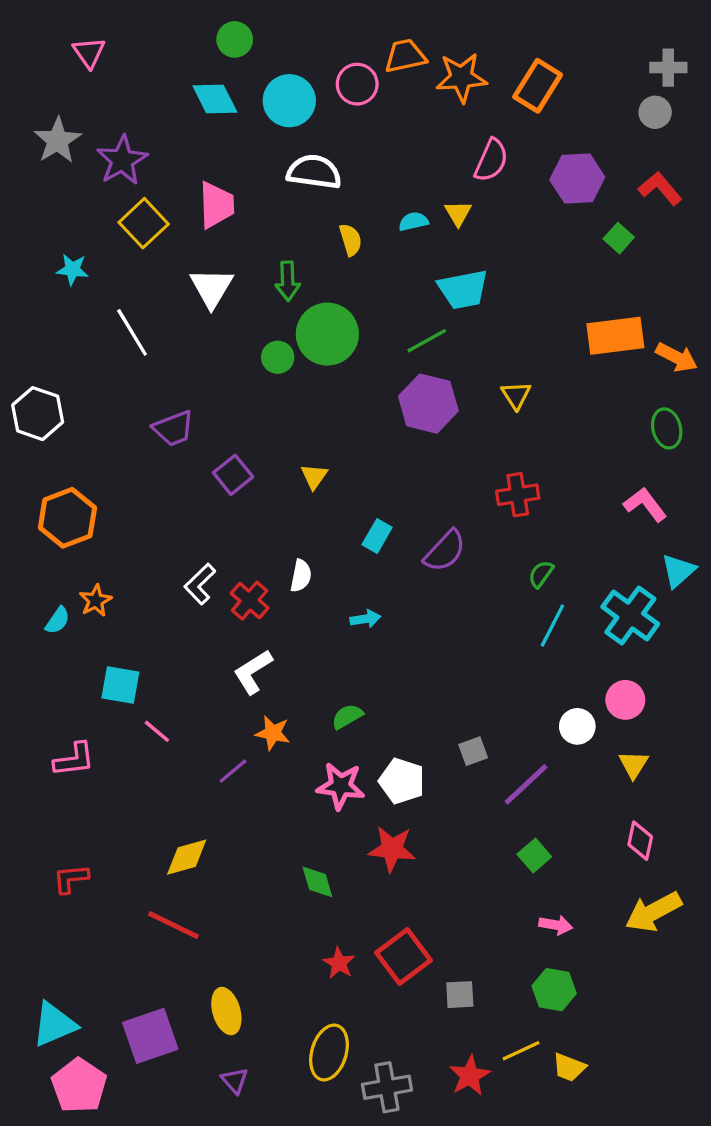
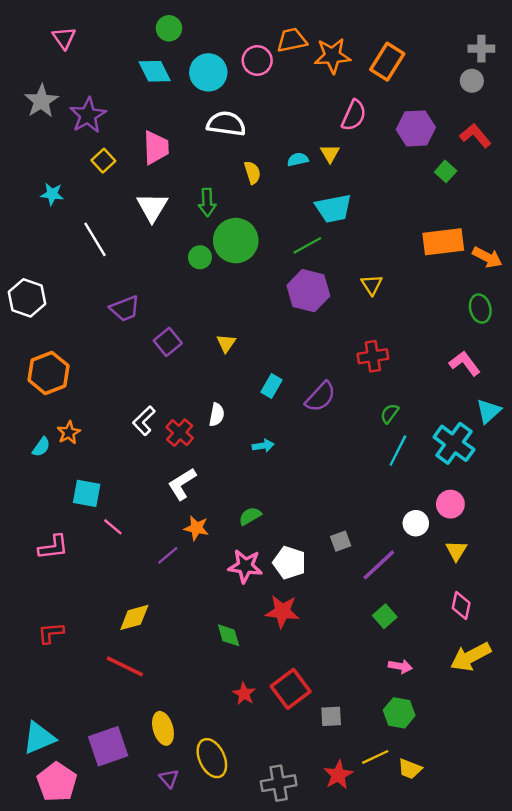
yellow square: (144, 223) -> (103, 161), size x0.7
yellow ellipse: (329, 1052) -> (212, 758), moved, turned -42

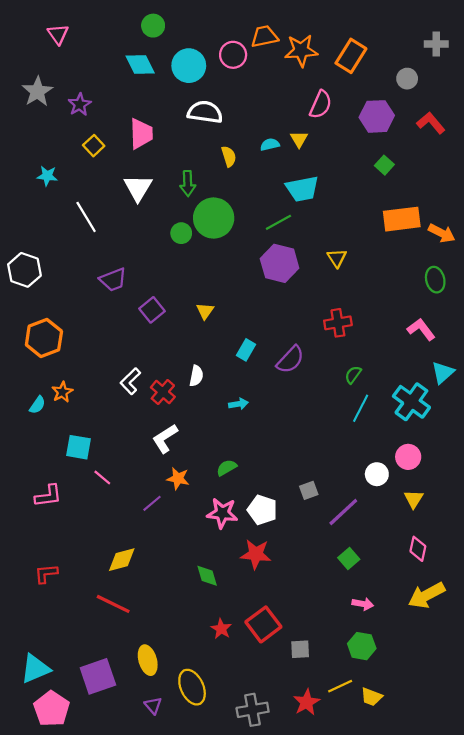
gray circle: (472, 81) -> (407, 79), moved
purple star: (88, 115) -> (80, 105), size x0.7
green square: (446, 171) -> (384, 165), moved

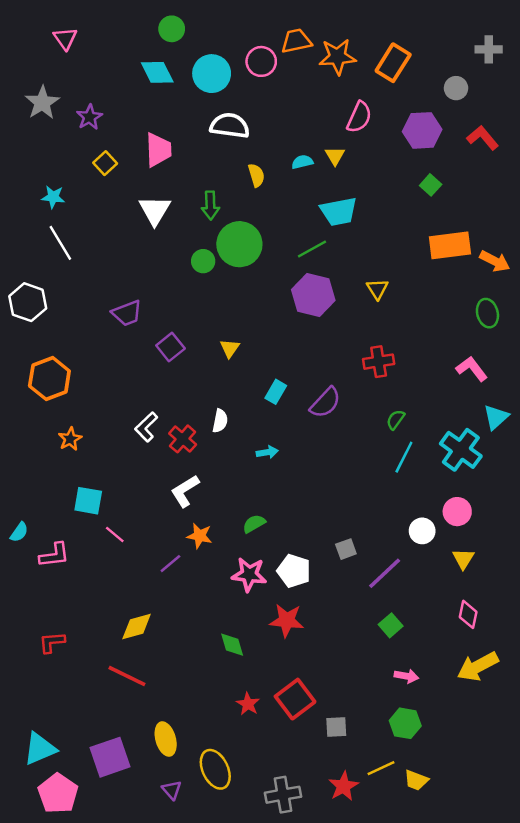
white line: (86, 217) -> (60, 243), moved
cyan semicircle: (37, 405) -> (19, 532), moved

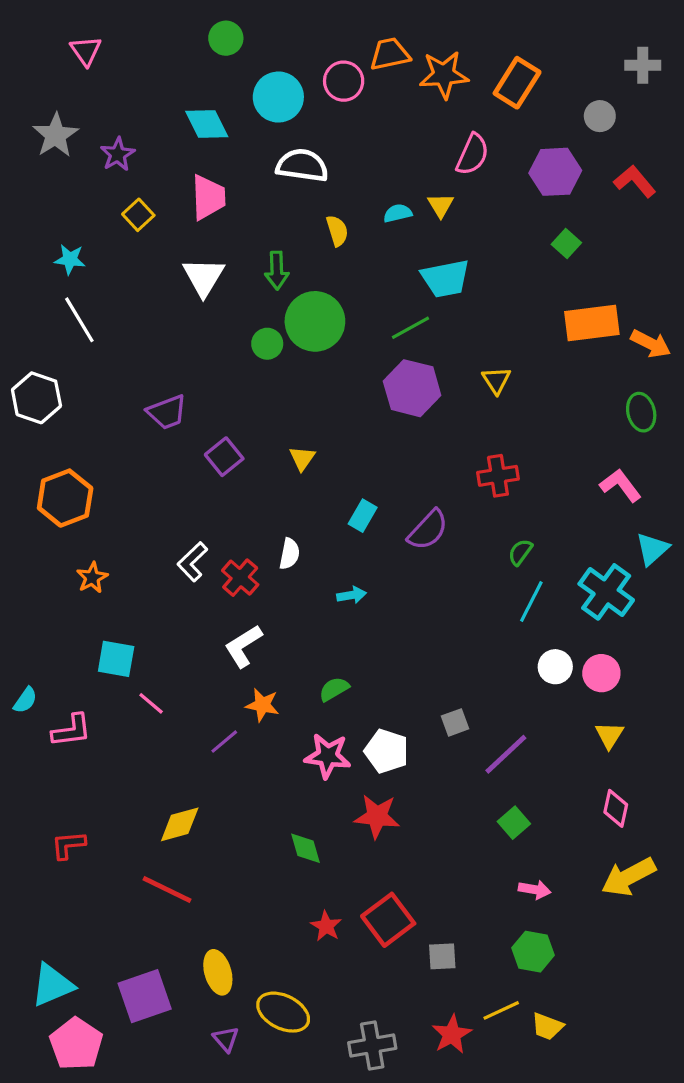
cyan diamond: (157, 72) -> (207, 124), moved
white circle: (422, 531) -> (555, 667), moved
yellow ellipse: (215, 769) -> (283, 1012), turned -39

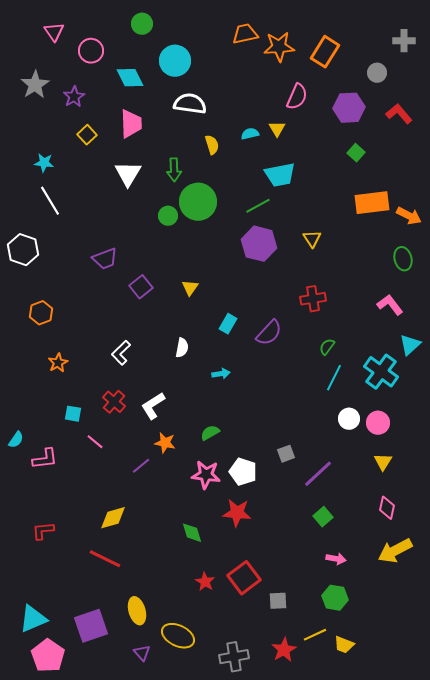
pink circle: (344, 81) -> (91, 51), moved
orange hexagon: (65, 498) -> (41, 313), size x0.7
red cross: (240, 578) -> (114, 402), moved
cyan square: (116, 659) -> (73, 414), size x0.7

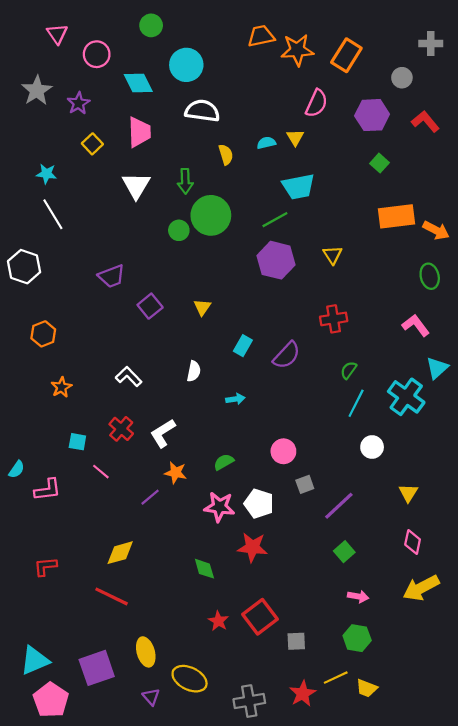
white L-shape: (121, 353) -> (129, 377), turned 90
pink circle: (378, 423) -> (283, 451), moved

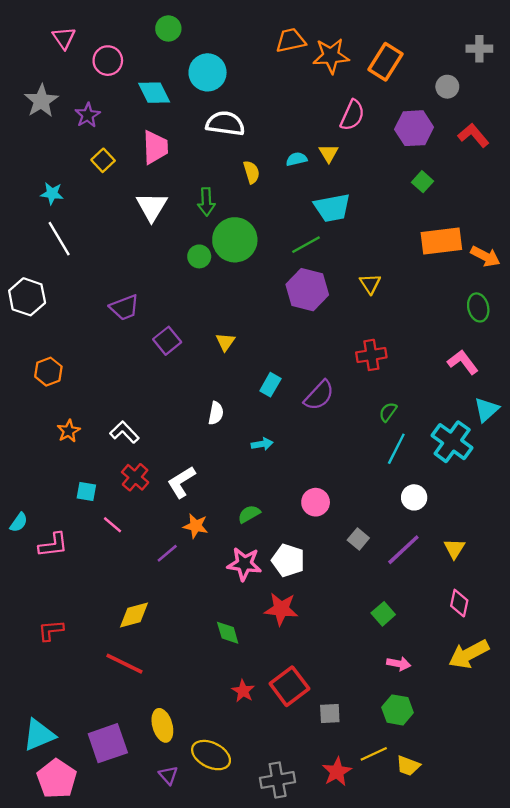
white L-shape: (129, 377) -> (124, 432), moved
gray square: (305, 484) -> (358, 539), moved, turned -30
purple line: (339, 506) -> (403, 550), moved

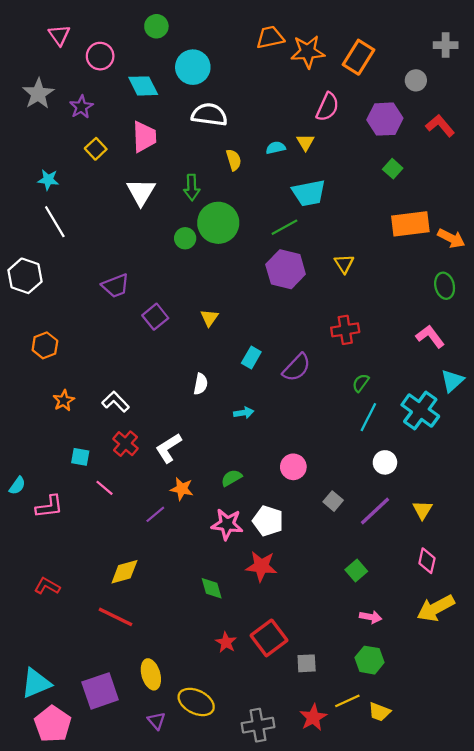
red L-shape: (51, 630) -> (47, 586), turned 35

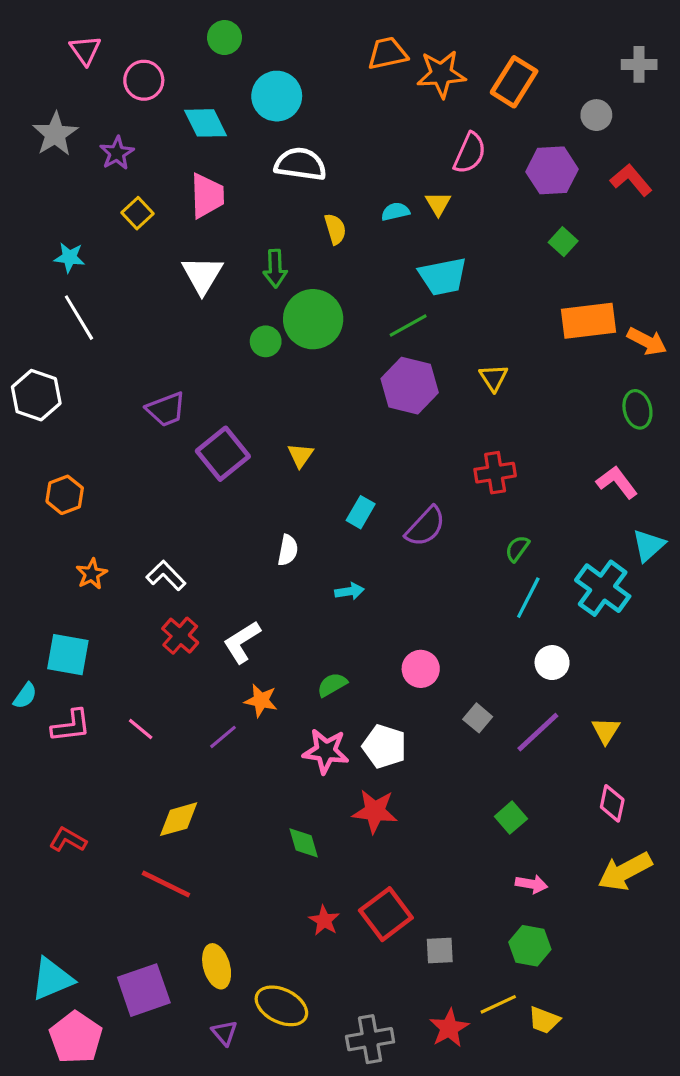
purple square: (155, 317) -> (223, 454), size x1.4
cyan square: (80, 457) -> (68, 655), moved, size x1.6
pink line: (105, 488) -> (141, 729), moved

